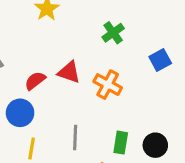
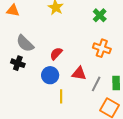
red triangle: (69, 72) -> (79, 73), moved
gray line: (75, 138) -> (96, 84), moved, turned 35

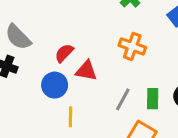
red triangle: (79, 73) -> (86, 71), moved

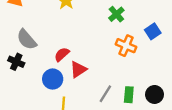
orange cross: (132, 46) -> (126, 46), moved
red triangle: (86, 71) -> (78, 69), turned -48

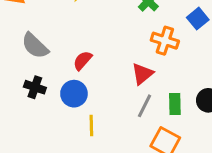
black cross: (16, 62) -> (35, 87), moved
red triangle: (78, 69) -> (142, 74), moved

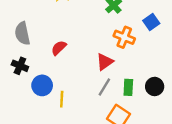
gray semicircle: (35, 46) -> (22, 33), turned 30
blue circle: (74, 94) -> (42, 85), moved

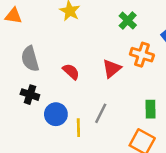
red semicircle: (59, 48) -> (71, 72), turned 91
red triangle: (105, 62) -> (112, 68), moved
gray line: (104, 87) -> (101, 113), moved

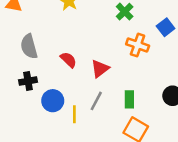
red triangle: (112, 68) -> (100, 69), moved
black cross: (30, 95) -> (28, 81), turned -30
green rectangle: (151, 109) -> (129, 99), moved

